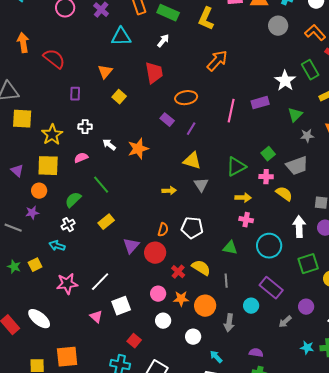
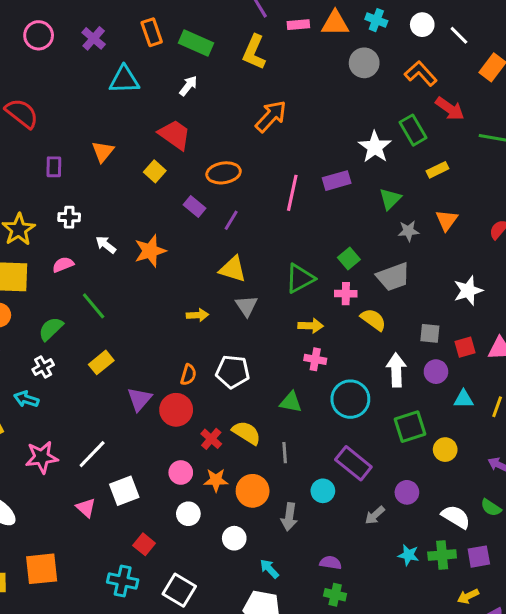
orange triangle: (105, 72) -> (103, 151), moved
red trapezoid: (154, 73) -> (175, 135), turned -45
yellow square: (119, 97) -> (155, 171), moved

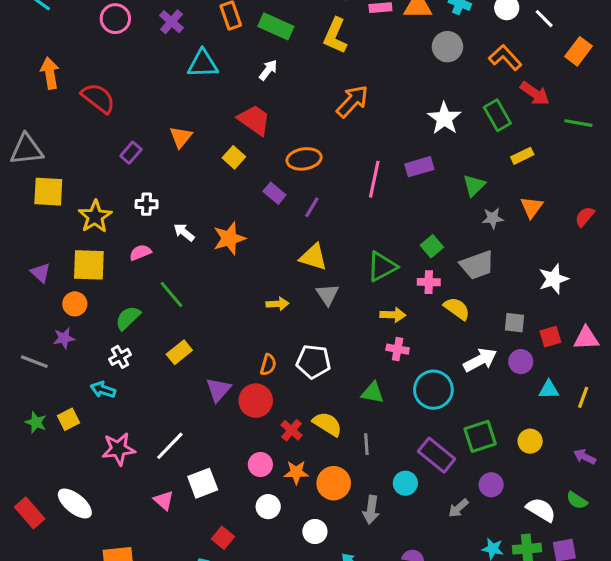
white star: (375, 147) -> (444, 118), moved
purple rectangle: (54, 167) -> (131, 153), turned 40
white arrow: (396, 370) -> (480, 360), turned 64
green square: (410, 427) -> (480, 436), moved

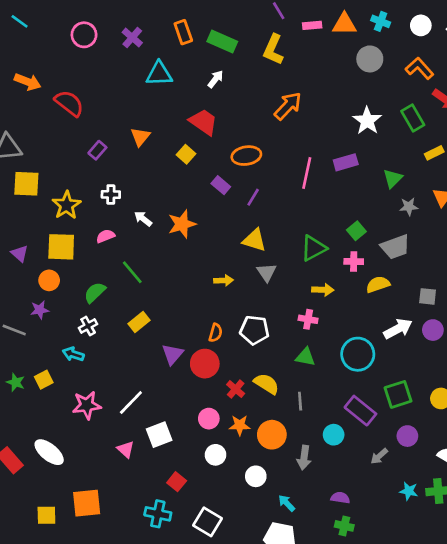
orange arrow: (50, 73) -> (28, 82), turned 120
yellow semicircle: (457, 309) -> (378, 284), turned -55
pink cross: (398, 349) -> (308, 319), moved

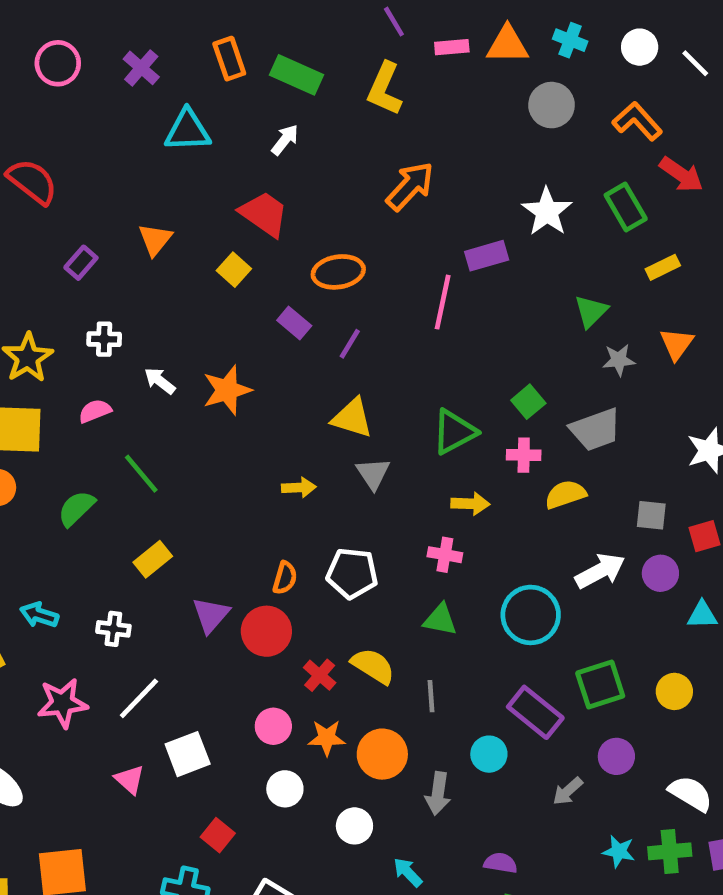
purple rectangle: (346, 162) -> (487, 256), moved
white cross: (88, 326) -> (113, 629), moved, turned 36

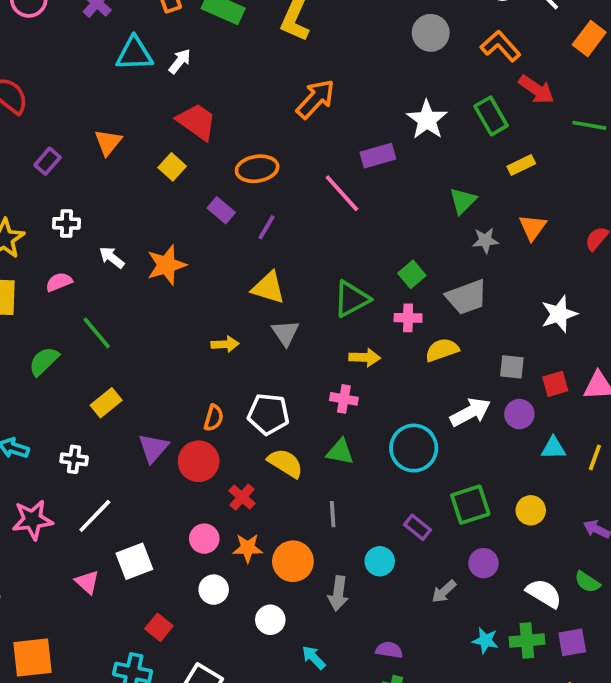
white arrow: (285, 140) -> (180, 61), moved
pink line: (443, 302) -> (342, 193), turned -54
yellow semicircle: (373, 666) -> (285, 463), moved
purple rectangle: (535, 712) -> (417, 527), size x0.6

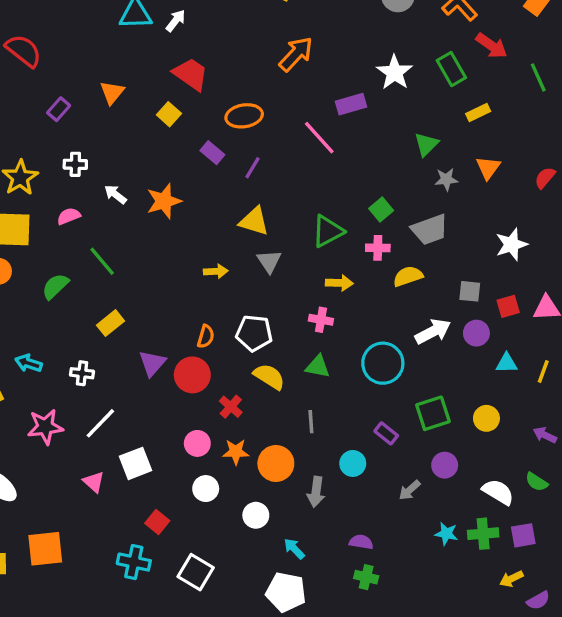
green line: (589, 125) -> (538, 77), turned 56

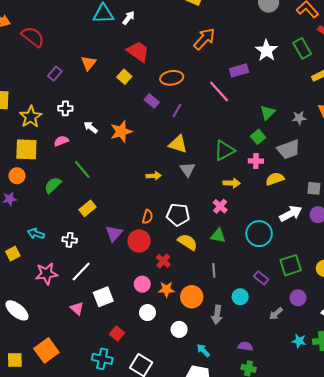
green triangle: (426, 144) -> (267, 113), moved
pink cross: (321, 320) -> (220, 206), turned 32
orange square: (45, 549) -> (46, 350), turned -30

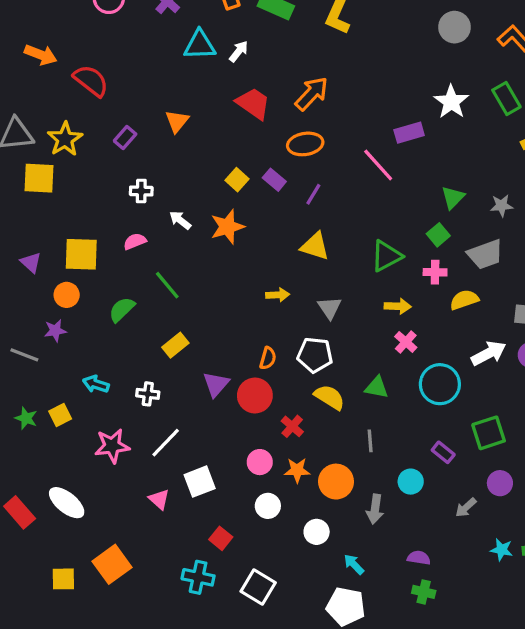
orange arrow: (204, 39) -> (312, 94), moved
yellow square: (124, 77) -> (237, 180), moved
yellow star: (31, 117) -> (65, 139), moved
gray triangle: (187, 169) -> (330, 308), moved
pink cross: (220, 206) -> (406, 342), moved

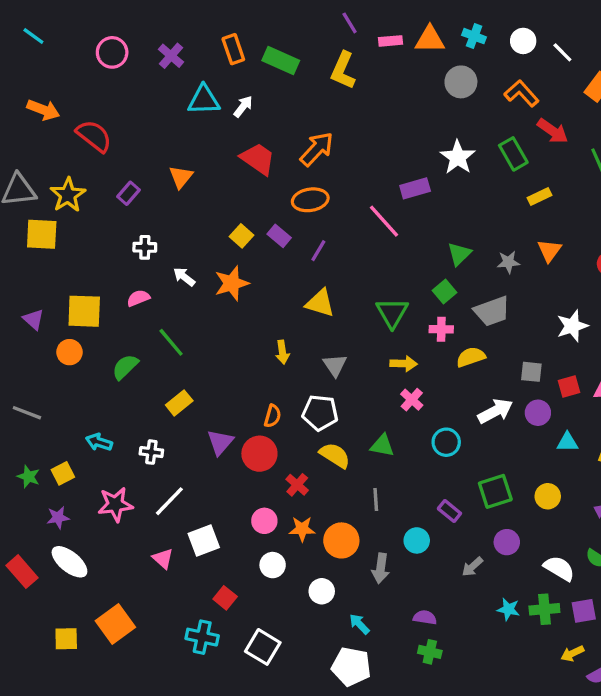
green triangle: (386, 256) -> (392, 313), turned -32
yellow arrow: (278, 295) -> (282, 352), turned 85
purple star: (55, 331) -> (58, 518), moved
cyan circle: (440, 384) -> (446, 442), size x0.7

